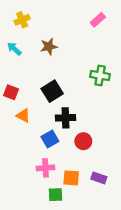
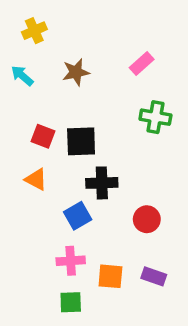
pink rectangle: (98, 20) -> (142, 64), moved
black square: (52, 91) -> (81, 141), turned 30
red square: (11, 92) -> (43, 136), moved
red circle: (83, 141) -> (147, 219), moved
green square: (55, 195) -> (71, 302), moved

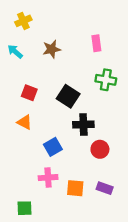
pink rectangle: (142, 64) -> (96, 43), turned -56
black square: (81, 141) -> (68, 96), moved, turned 35
black cross: (102, 183) -> (83, 125), moved
green square: (71, 302) -> (25, 208), moved

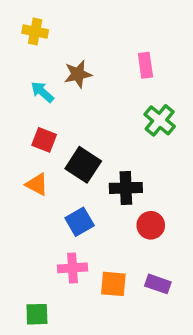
yellow cross: (23, 21) -> (35, 31), turned 35
cyan arrow: (15, 52) -> (42, 92), moved
green cross: (106, 80) -> (160, 120), turned 30
black square: (68, 96) -> (83, 165), moved

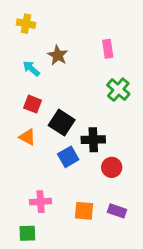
brown star: (78, 74) -> (58, 55), turned -30
blue square: (80, 222) -> (68, 157), moved
pink cross: (72, 268) -> (41, 202), moved

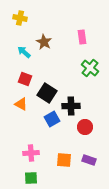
green square: (27, 233) -> (31, 178), moved

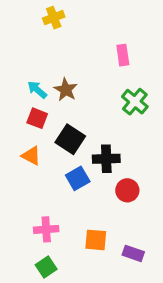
yellow cross: (20, 18) -> (54, 18), moved, turned -32
brown star: (44, 42) -> (66, 90), moved
cyan arrow: (24, 52) -> (37, 90), moved
purple rectangle: (89, 160) -> (133, 253), moved
green square: (31, 178) -> (46, 267), turned -32

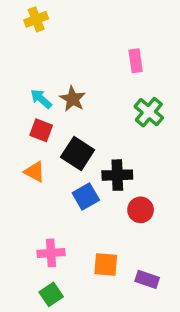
yellow cross: (54, 18) -> (36, 19), moved

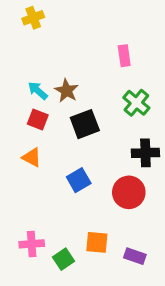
black square: (78, 154) -> (85, 124), moved, turned 36
black cross: (117, 175) -> (145, 153), moved
red circle: (141, 210) -> (129, 192), size x1.4
pink cross: (51, 253) -> (32, 244), moved
green square: (51, 294) -> (64, 259), moved

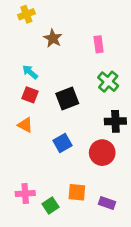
brown star: (67, 91) -> (53, 38), moved

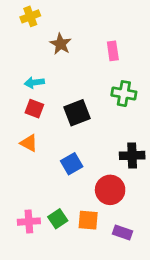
cyan arrow: (30, 72) -> (34, 83), turned -49
green cross: (108, 82) -> (124, 94), turned -30
black cross: (115, 121) -> (132, 155), moved
red circle: (102, 153) -> (110, 190), moved
green square: (50, 206) -> (58, 219), moved

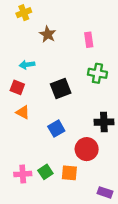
red square: (34, 109) -> (17, 87), moved
purple rectangle: (122, 233) -> (105, 192), moved

